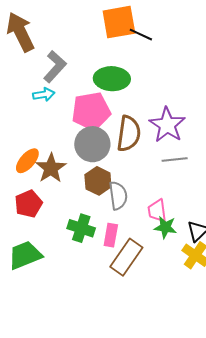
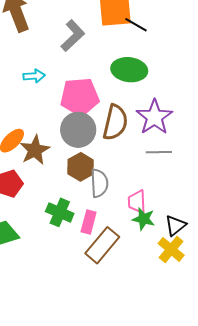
gray L-shape: (55, 67) -> (73, 36), moved
green ellipse: (112, 79) -> (129, 70), moved

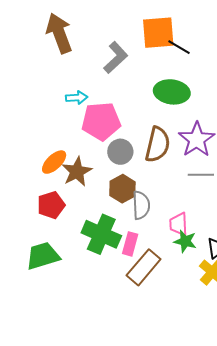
pink pentagon: (80, 97) -> (101, 121), moved
gray circle: (78, 130) -> (120, 152), size x0.7
green cross: (60, 212) -> (101, 234), size x1.4

